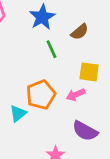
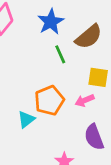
brown semicircle: (80, 32) -> (89, 37), size x1.5
purple semicircle: (85, 131) -> (94, 137), turned 40

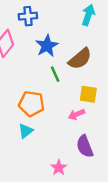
orange pentagon: (49, 100) -> (32, 104), moved, turned 30

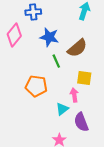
blue star: (47, 46) -> (49, 37), turned -30
pink arrow: (76, 114) -> (74, 95), turned 104
cyan triangle: (26, 131) -> (62, 109), moved

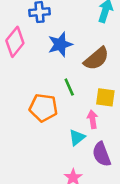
blue star: (49, 37) -> (60, 44), turned -30
green line: (56, 61) -> (69, 87), moved

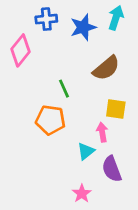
blue star: (60, 44) -> (83, 27), moved
green line: (69, 87) -> (64, 89), moved

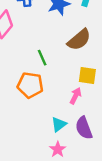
pink arrow: (102, 132) -> (76, 96), turned 35
cyan triangle: (86, 151) -> (59, 124), moved

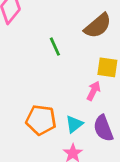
orange pentagon: (30, 85) -> (41, 120), moved

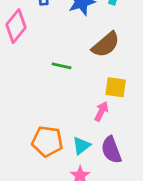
green line: (55, 47) -> (62, 66), turned -54

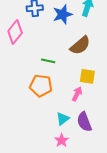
orange pentagon: (47, 141) -> (41, 86), moved

